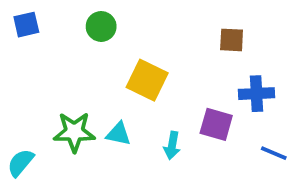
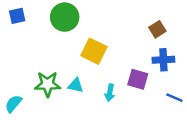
green circle: (101, 26) -> (65, 17), size x1.5
brown square: (232, 40) -> (157, 29), moved, turned -35

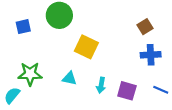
blue square: (17, 16) -> (23, 27), moved
purple square: (138, 79) -> (127, 91), moved
green star: (48, 84) -> (30, 74), moved

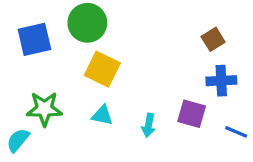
blue square: (23, 27) -> (34, 39), size x1.5
yellow square: (86, 47) -> (102, 69), moved
purple square: (127, 91) -> (192, 114), moved

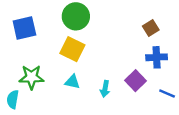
green circle: (87, 23) -> (76, 16), moved
purple square: (192, 114) -> (136, 81), turned 30
cyan semicircle: (18, 140) -> (13, 99), turned -30

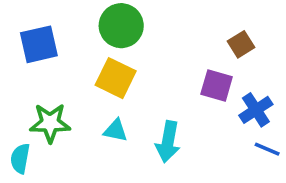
blue cross: (157, 57) -> (256, 110), moved, turned -30
purple square: (136, 81) -> (217, 86), moved, turned -30
cyan arrow: (105, 89) -> (168, 142), size x1.5

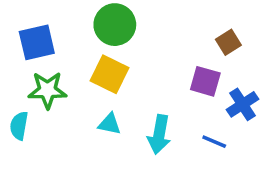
green star: (50, 123) -> (47, 90), moved
blue line: (267, 149) -> (214, 142), moved
cyan semicircle: (20, 158) -> (19, 126), moved

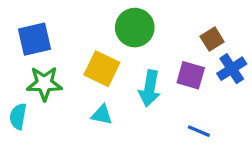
green circle: (115, 25) -> (135, 28), moved
blue cross: (243, 104) -> (232, 69), moved
cyan arrow: (159, 135) -> (150, 88), moved

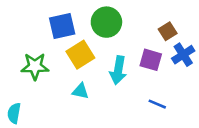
blue square: (34, 39) -> (62, 26), moved
yellow square: (102, 69) -> (80, 55), turned 32
cyan semicircle: (18, 116) -> (14, 113), moved

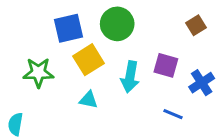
brown square: (168, 31) -> (196, 25), moved
blue cross: (183, 55) -> (202, 83), moved

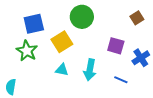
blue square: (68, 28) -> (34, 24), moved
green star: (38, 73) -> (27, 51), turned 30
cyan arrow: (130, 77) -> (90, 70), moved

